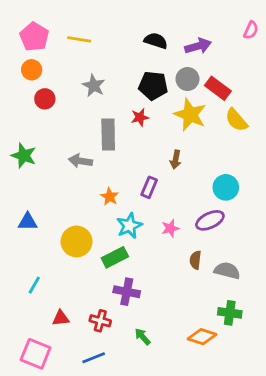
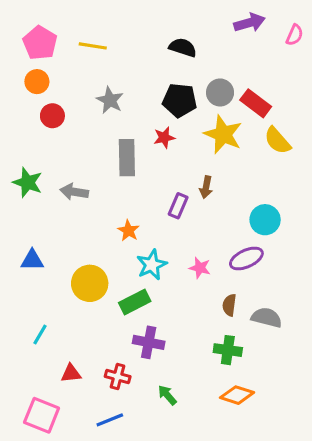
purple arrow: (198, 46) -> (249, 23), moved
gray arrow: (80, 161) -> (74, 192), moved
purple rectangle: (149, 187) -> (178, 206), moved
pink star: (170, 228) -> (200, 268), turned 30
green cross: (230, 313) -> (228, 350), moved

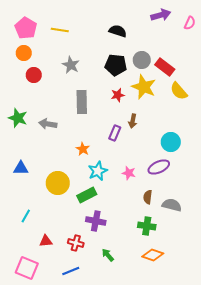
red star: (164, 137) -> (118, 95), moved

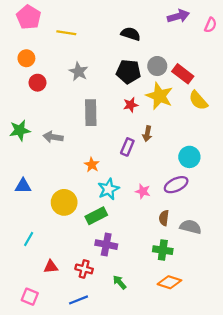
pink pentagon: (26, 28) -> (29, 17), moved
green star: (18, 118) -> (20, 130), turned -30
pink square: (27, 268) -> (30, 297), size x0.7

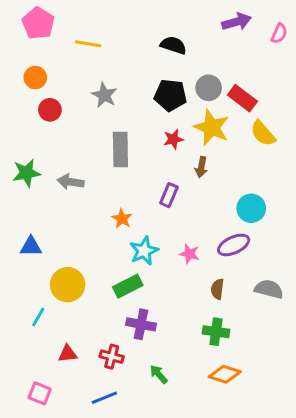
brown arrow: (147, 134) -> (201, 167), moved
yellow circle: (64, 202) -> (68, 285), moved
gray semicircle: (191, 227) -> (269, 289), moved

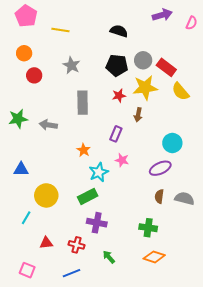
yellow star: (212, 127) -> (145, 88), turned -30
pink star: (189, 254) -> (122, 160), moved
brown semicircle: (217, 289) -> (159, 196), moved

